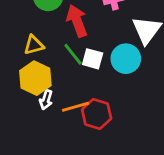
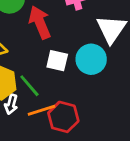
green line: (73, 54) -> (29, 86), moved

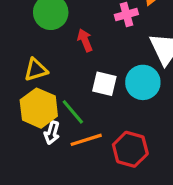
red arrow: (40, 22) -> (85, 40), size x0.6
red hexagon: (63, 117) -> (130, 149), moved

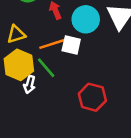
cyan circle: (143, 82) -> (86, 19), moved
orange line: (86, 140) -> (52, 44), moved

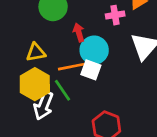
cyan circle: (86, 19) -> (94, 50), moved
white arrow: (30, 85) -> (43, 106), size x1.5

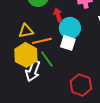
orange line: (71, 67) -> (42, 41), moved

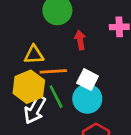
cyan circle: (70, 28) -> (87, 99), moved

